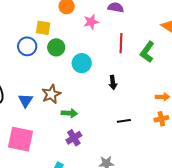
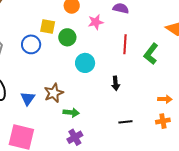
green circle: (56, 47) -> (67, 37), moved

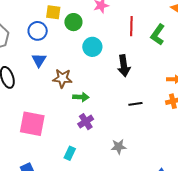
black arrow: (116, 83) -> (124, 66), size x1.5
brown star: (54, 93) -> (62, 78), turned 30
blue triangle: (28, 99) -> (39, 60), moved

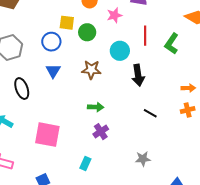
cyan circle: (92, 47) -> (120, 51), moved
brown star: (62, 78) -> (91, 70), moved
black line: (135, 104) -> (150, 113), turned 40
gray star: (119, 147) -> (143, 159), moved

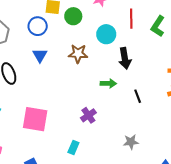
green arrow: (96, 107) -> (108, 83), moved
black line: (150, 113) -> (138, 96), turned 40

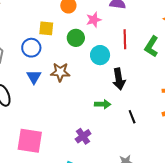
green circle: (73, 16) -> (76, 38), moved
brown star: (78, 54) -> (60, 72), moved

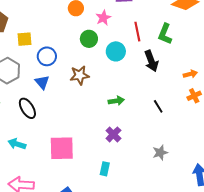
yellow square: (46, 28) -> (24, 39), moved
blue triangle: (34, 77) -> (42, 82), moved
black arrow: (119, 79) -> (151, 61), moved
green arrow: (103, 104) -> (116, 101), moved

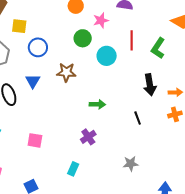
black arrow: (151, 61) -> (150, 85), moved
blue triangle: (42, 82) -> (33, 81), moved
pink square: (62, 148) -> (35, 140), size x0.6

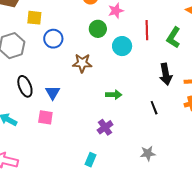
blue triangle: (33, 81) -> (53, 93), moved
pink square: (35, 140) -> (45, 117), moved

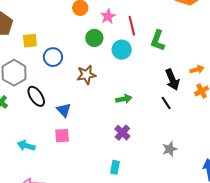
red line: (147, 30) -> (132, 26), moved
green L-shape: (174, 38) -> (158, 41), moved
black arrow: (166, 74) -> (172, 80), moved
black ellipse: (25, 86) -> (36, 96), moved

